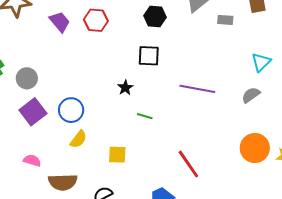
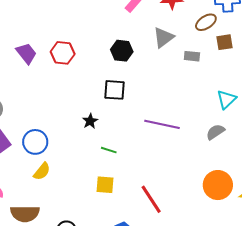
yellow square: (117, 155) -> (105, 185), moved

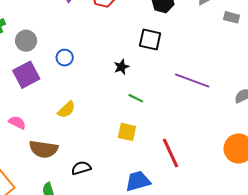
blue circle: (35, 142) -> (65, 58), moved, size x0.7

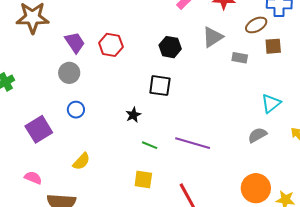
gray circle: (26, 41) -> (69, 73), moved
purple line: (192, 80) -> (193, 143), moved

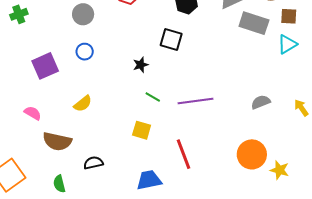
gray rectangle: (240, 58) -> (254, 23), size x1.8
cyan triangle: (271, 103) -> (287, 44), moved
purple line: (193, 143) -> (196, 101), turned -32

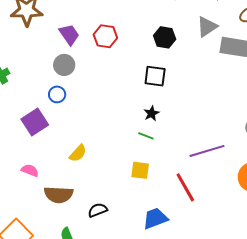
blue circle: (85, 52) -> (57, 94), moved
black star: (141, 65) -> (151, 113), moved
purple line: (196, 101) -> (207, 151), moved

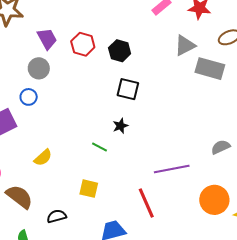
black hexagon: (165, 37) -> (120, 51), moved
green line: (146, 136) -> (100, 147), moved
yellow square: (140, 170) -> (89, 189), moved
brown semicircle: (59, 195) -> (19, 197), turned -152

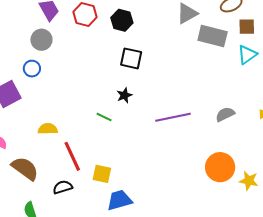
yellow semicircle: (43, 158) -> (48, 129), turned -138
purple line: (172, 169) -> (173, 117), moved
yellow square: (89, 189) -> (102, 174), moved
red line: (146, 203) -> (72, 156), moved

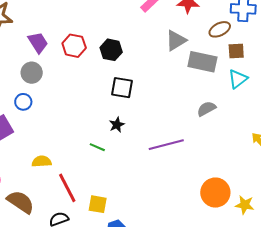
gray semicircle: (225, 114) -> (206, 109), moved

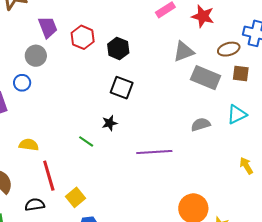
cyan triangle: (238, 79) -> (237, 114), moved
yellow square: (98, 204) -> (76, 197), turned 30

